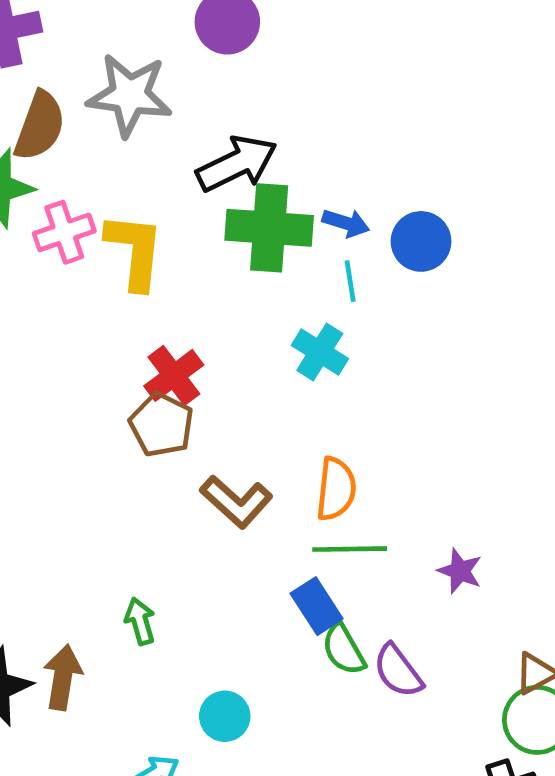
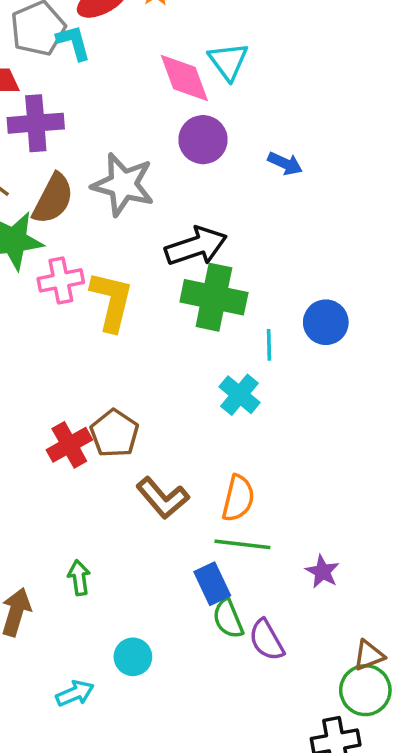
blue arrow: (346, 223) -> (285, 163), moved
red cross: (174, 375) -> (69, 445), moved

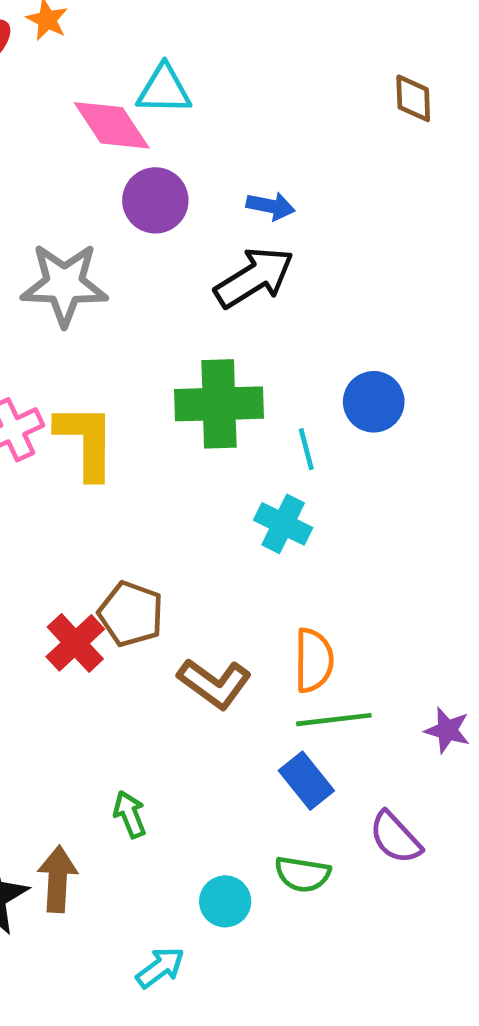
cyan triangle: (228, 61) -> (164, 90), turned -39
black arrow: (196, 246) -> (254, 277), moved
green semicircle: (228, 619) -> (302, 874), moved, turned -45

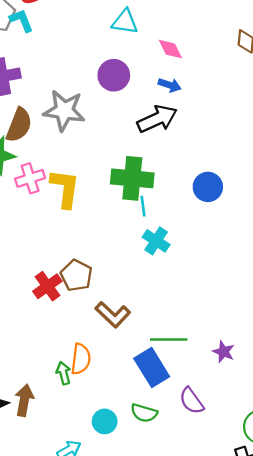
pink diamond: (112, 125) -> (170, 49), moved, size x0.7
cyan line: (306, 449) -> (143, 206), moved
orange semicircle: (314, 660) -> (81, 359), moved
blue rectangle: (306, 781) -> (152, 368), size x1.4

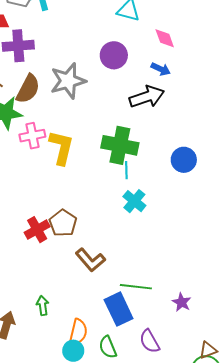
gray star: (64, 111) -> (68, 81), turned -30
orange semicircle: (81, 359) -> (78, 332), moved
green semicircle: (144, 413) -> (108, 347), turned 45

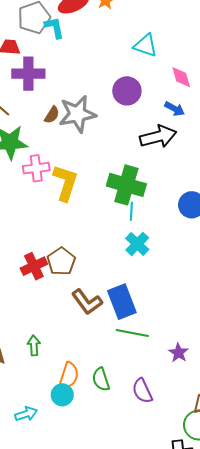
brown semicircle: (28, 89) -> (52, 115), moved, size x0.6
blue rectangle: (119, 309) -> (122, 302), moved
green semicircle: (108, 347) -> (101, 379), moved

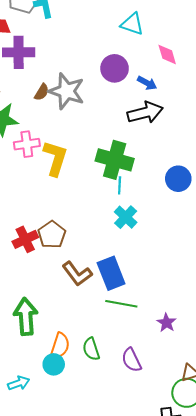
blue arrow: (175, 109) -> (147, 83), moved
gray star: (77, 114) -> (67, 91), turned 30
green arrow: (34, 345) -> (26, 317), size x1.8

